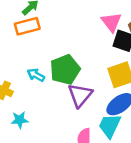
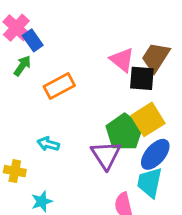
orange rectangle: (27, 26) -> (59, 86), moved
green pentagon: (65, 70) -> (124, 132), moved

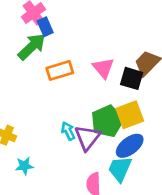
pink triangle: (122, 60) -> (103, 68), moved
green arrow: (22, 66) -> (32, 47), size x1.6
cyan arrow: (48, 144) -> (68, 131), moved, turned 36

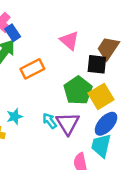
pink triangle: (103, 68) -> (69, 41), moved
green pentagon: (107, 121) -> (78, 90), moved
cyan star: (24, 166) -> (15, 117), moved

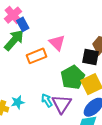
pink triangle: (69, 41) -> (57, 43), moved
cyan star: (15, 117) -> (18, 102), moved

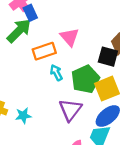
cyan arrow: (47, 100) -> (56, 73), moved
cyan star: (18, 102) -> (23, 116), moved

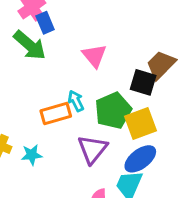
green arrow: (19, 31) -> (30, 45), turned 84
orange rectangle: (44, 51) -> (56, 113), moved

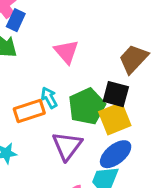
blue rectangle: (45, 23) -> (16, 20), turned 50
black square: (143, 82) -> (116, 94), moved

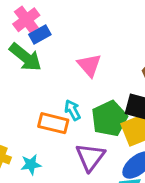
blue rectangle: (16, 20) -> (40, 35), turned 36
orange rectangle: (29, 111) -> (53, 123), turned 32

